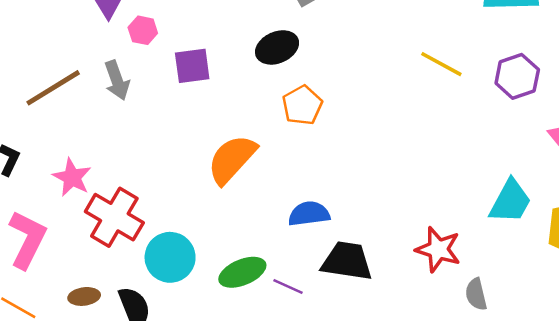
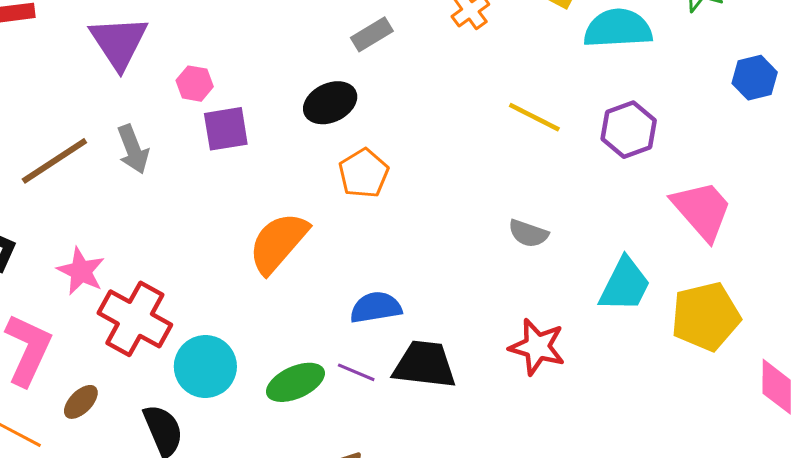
pink hexagon: (143, 30) -> (195, 84), moved
purple line: (288, 286) -> (356, 372), moved
gray semicircle: (476, 294) -> (528, 233), moved, turned -56
brown ellipse: (84, 296) -> (81, 402), moved, turned -36

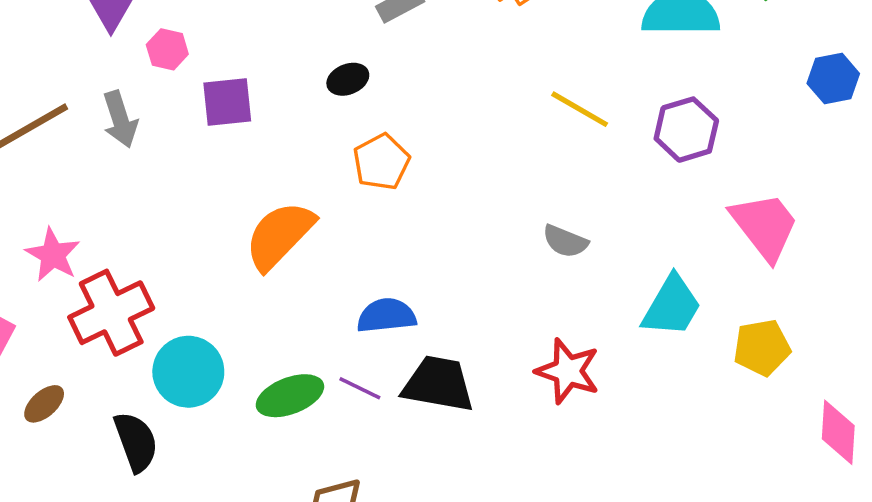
pink hexagon: (195, 84) -> (167, 49), moved
black ellipse: (330, 103) -> (348, 79), size x0.7
yellow pentagon: (706, 316) -> (762, 348), size x0.7
red cross: (135, 319) -> (111, 313), turned 32

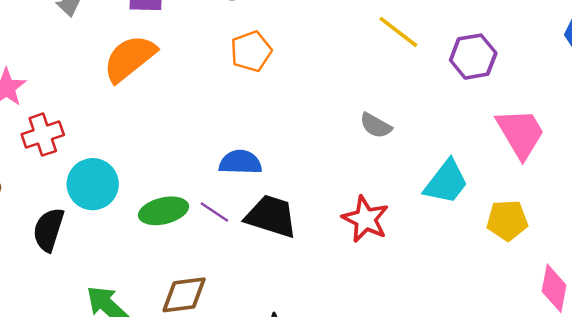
orange semicircle: (280, 235) -> (130, 58), moved
red cross: (111, 313) -> (43, 135), size x0.7
black semicircle: (136, 442) -> (48, 230), turned -150

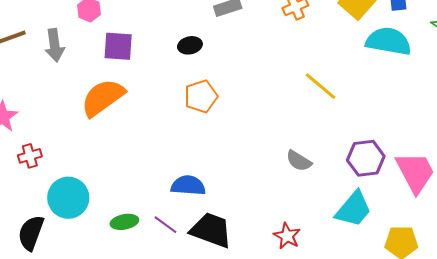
purple hexagon: (473, 57) -> (366, 158), moved
red cross: (43, 135) -> (30, 156), size x0.7
green ellipse: (163, 211) -> (124, 222), size x0.7
red star: (365, 219) -> (287, 236), size x0.7

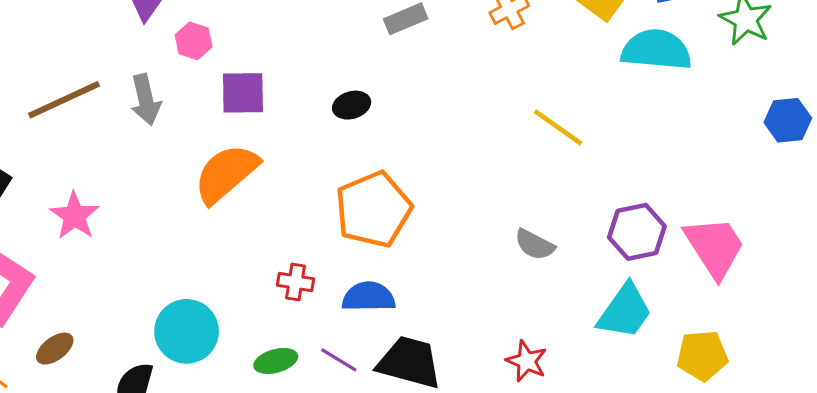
black ellipse: (190, 45) -> (352, 105), moved
orange pentagon: (201, 96) -> (373, 209), moved, size x1.5
red cross: (30, 156) -> (295, 282), moved, turned 30

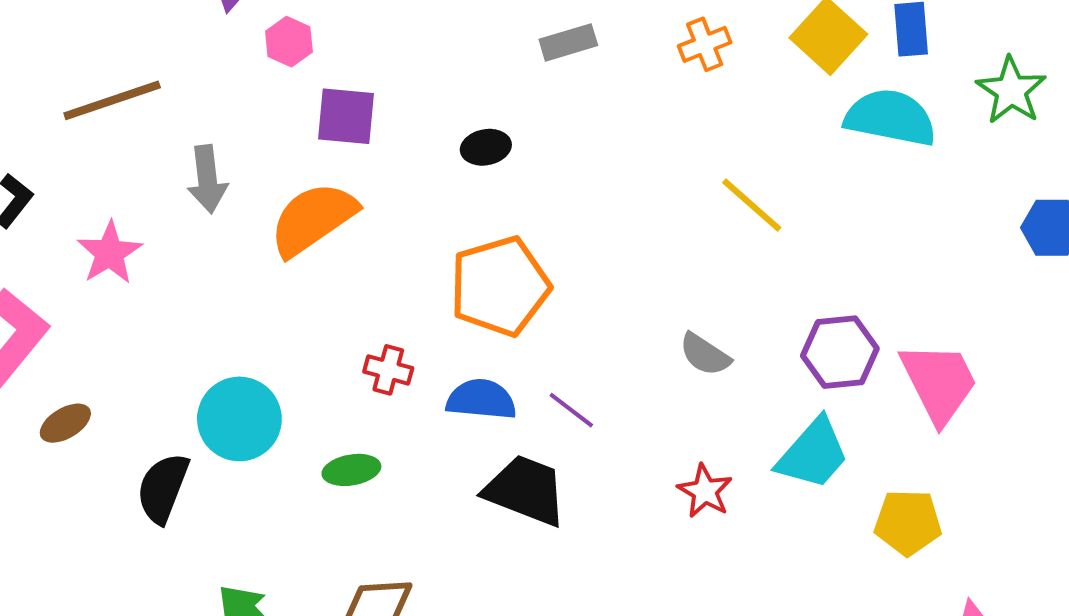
gray arrow: (146, 100) -> (207, 179), moved
purple line: (339, 360) -> (571, 410), moved
red star: (527, 361) -> (705, 491), moved

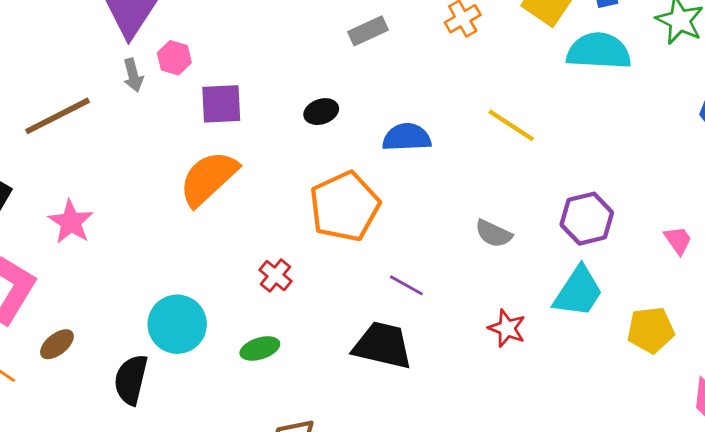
gray arrow: (207, 179) -> (133, 75), moved, size x0.7
red cross: (388, 370) -> (275, 276), turned 32
pink trapezoid: (939, 383) -> (678, 240), moved, size x0.5
blue semicircle: (481, 399) -> (407, 137), moved

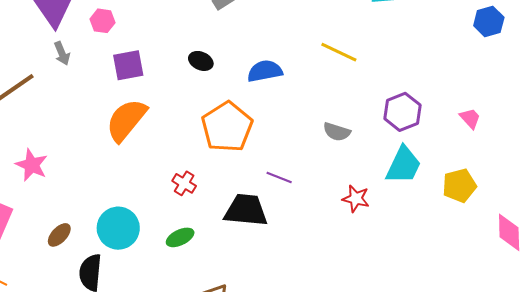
pink hexagon: (174, 58) -> (102, 21), moved
black ellipse: (321, 112) -> (201, 61), turned 50
brown ellipse: (57, 344) -> (59, 235), moved
black trapezoid: (383, 345) -> (246, 210), moved

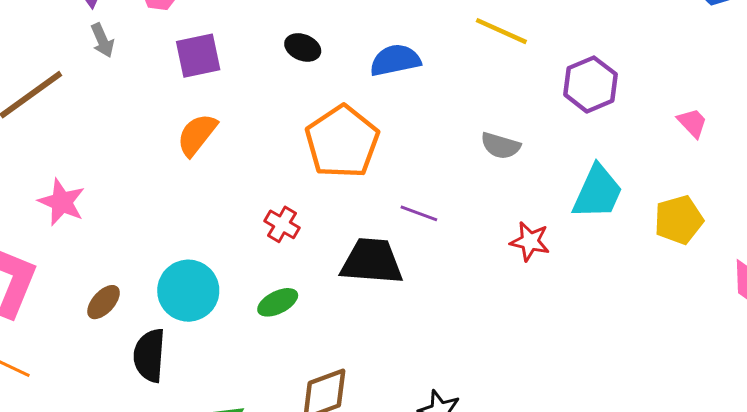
purple hexagon: (402, 112) -> (590, 84), moved
orange semicircle: (126, 120) -> (197, 135), size x0.7

